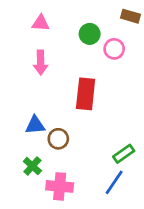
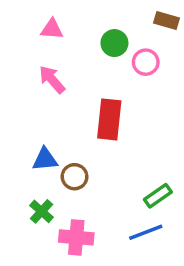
pink arrow: (41, 63) -> (52, 79), turned 140
blue line: (114, 182) -> (146, 232), turned 35

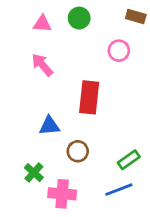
green circle: (114, 43) -> (79, 18), moved
blue triangle: (45, 159) -> (49, 126), moved
brown circle: (75, 177) -> (78, 151), moved

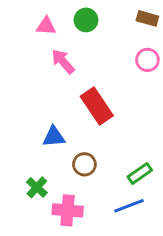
pink circle: (119, 51) -> (147, 60), moved
pink arrow: (42, 65) -> (63, 61), moved
red rectangle: (89, 97) -> (97, 106), turned -40

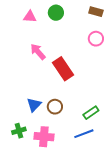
pink arrow: (63, 61) -> (38, 52), moved
blue triangle: (54, 137) -> (34, 105), moved, turned -42
green cross: (37, 187) -> (19, 131), moved, turned 32

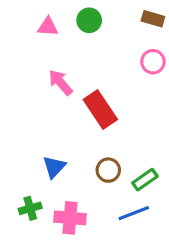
brown circle: (55, 107) -> (108, 170), moved

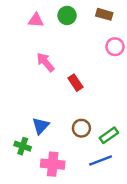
brown rectangle: (153, 19) -> (104, 14), moved
red rectangle: (100, 110) -> (75, 83), size x0.6
green cross: (30, 208) -> (23, 146), moved, turned 35

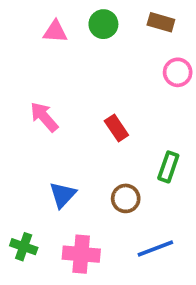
pink arrow: (45, 62) -> (44, 117), moved
green rectangle: (109, 135) -> (168, 167), moved, turned -36
green cross: (23, 146) -> (24, 247), moved

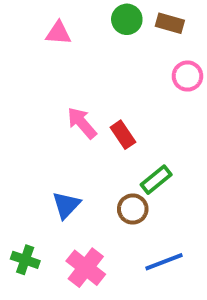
green circle: (103, 24) -> (127, 19), moved
pink arrow: (44, 117) -> (82, 123), moved
green rectangle: (168, 167) -> (156, 180), moved, turned 32
pink cross: (81, 254) -> (86, 268), turned 33

